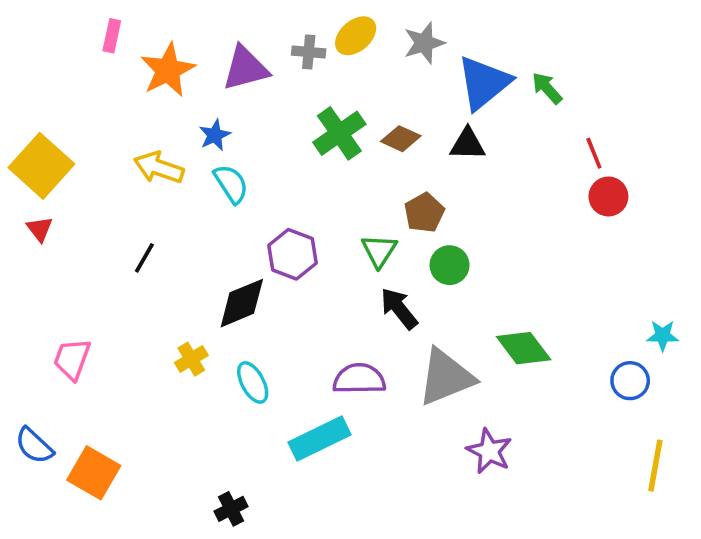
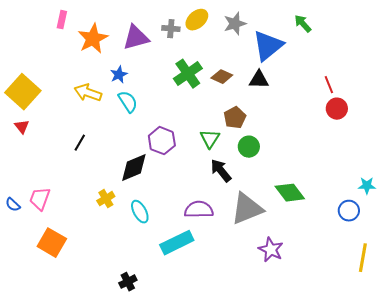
green arrow: (547, 88) -> (303, 24), moved
blue semicircle: (34, 446) -> (13, 205), moved, size x0.7
orange square: (94, 473) -> (52, 243), moved

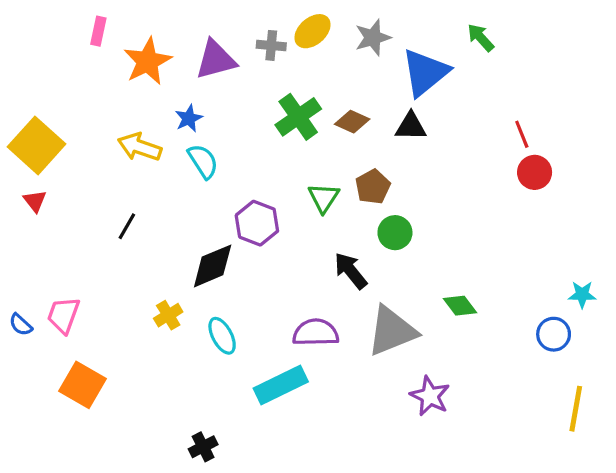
green triangle: (210, 139) -> (324, 198), moved
green diamond: (290, 193) -> (460, 306), size x0.7

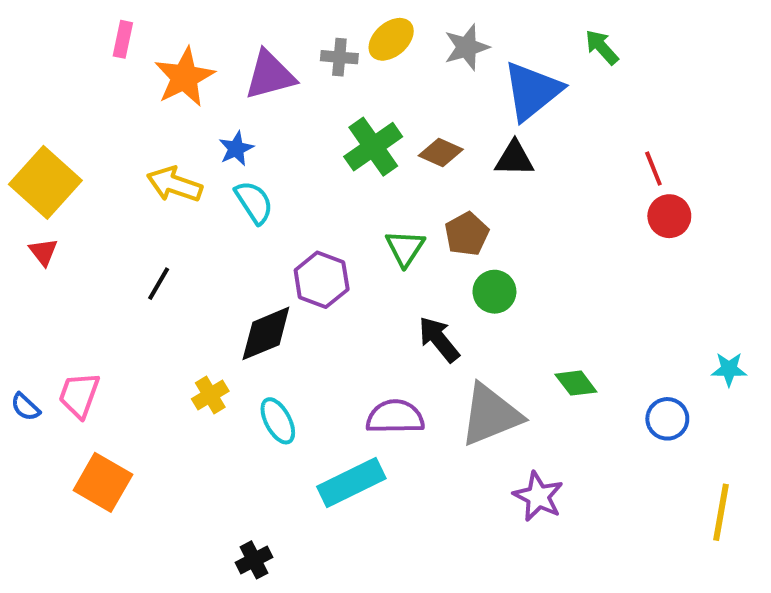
blue circle: (554, 334) -> (667, 419), moved

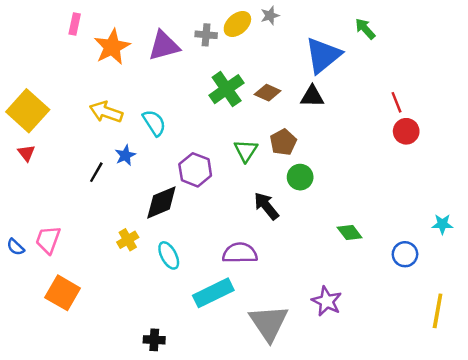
gray star: (467, 47) -> (270, 16), moved, size x0.7
blue star: (236, 149) -> (125, 155), moved
gray triangle: (490, 415) -> (269, 323), moved, turned -42
black cross: (254, 560) -> (154, 340), turned 30

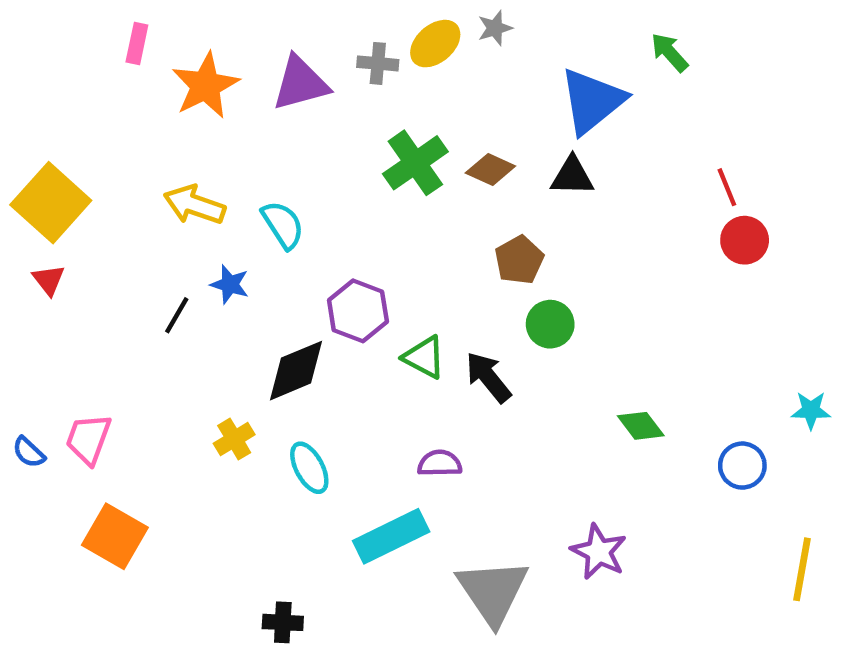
green triangle: (246, 151) -> (424, 357), moved, turned -35
blue star: (125, 155) -> (230, 284), turned -30
purple semicircle: (240, 253) -> (440, 463), size x0.7

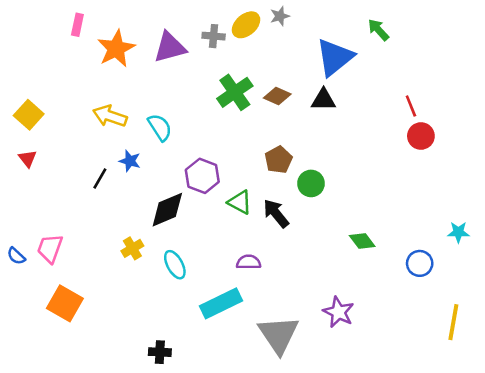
yellow square: (51, 203) -> (29, 115), size x0.7
brown pentagon: (519, 260) -> (279, 160), moved

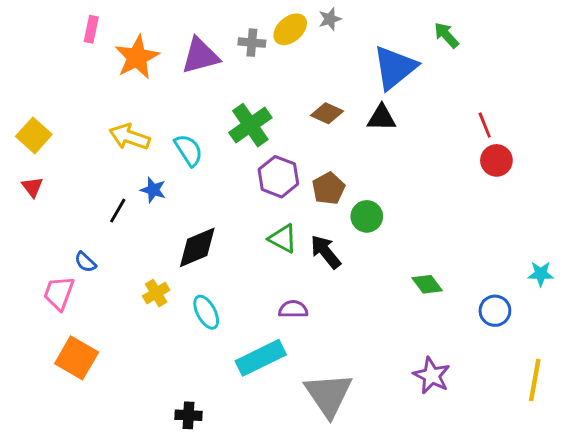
green cross: (235, 92) -> (250, 125), moved
purple hexagon: (202, 176) -> (278, 177), moved
blue semicircle: (16, 256) -> (85, 262), moved
purple star: (338, 312) -> (432, 376), moved

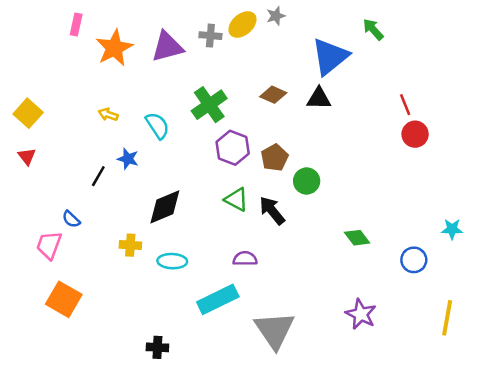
yellow arrow: (130, 137) -> (108, 114), size x0.6
yellow cross: (156, 293) -> (130, 245), turned 35
cyan ellipse: (206, 312) -> (172, 261), turned -60

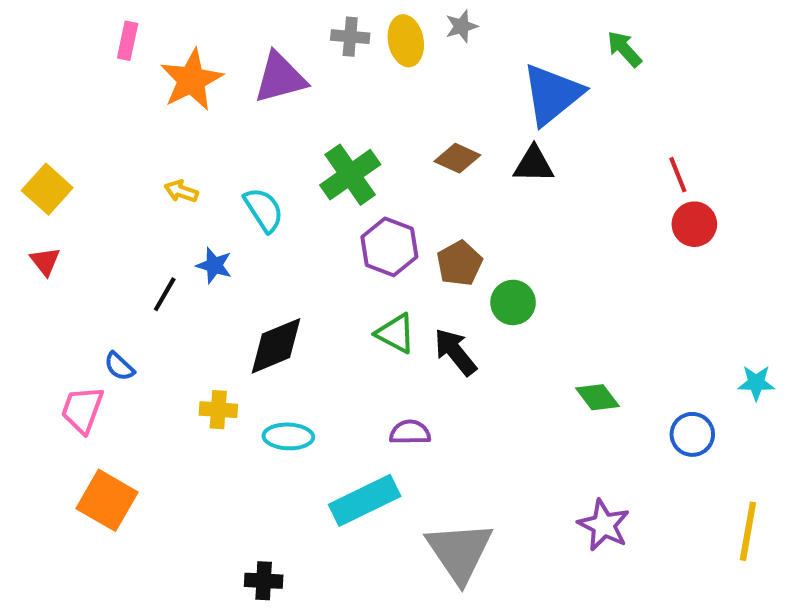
yellow ellipse: (242, 24) -> (406, 41), turned -60
gray cross: (210, 36) -> (350, 37), moved

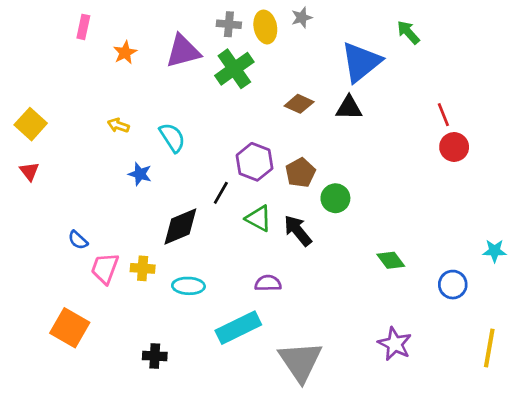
orange star: (191, 80) -> (125, 53), size x0.6
green cross: (350, 175) -> (234, 69), moved
black line: (165, 294) -> (221, 193), moved
pink trapezoid: (82, 410) -> (105, 268), moved
black cross: (264, 581) -> (155, 356), moved

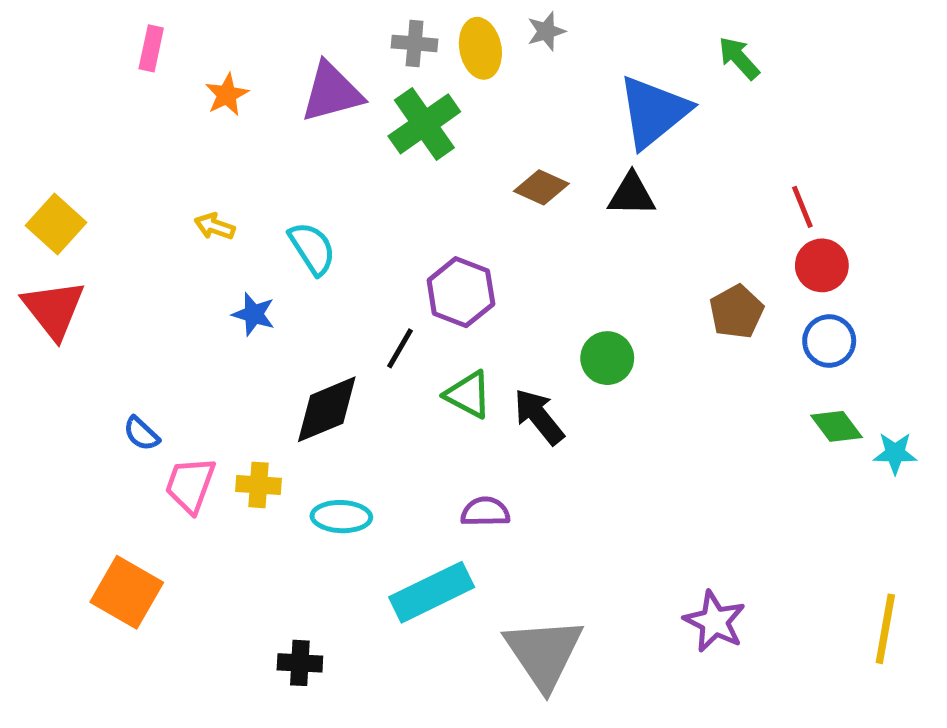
red triangle: (29, 171) -> (54, 309), size x1.8
brown pentagon: (300, 173) -> (736, 312), moved
green diamond: (391, 260) -> (836, 426), moved
blue circle: (453, 285) -> (829, 341), moved
black cross: (155, 356) -> (300, 663), moved

